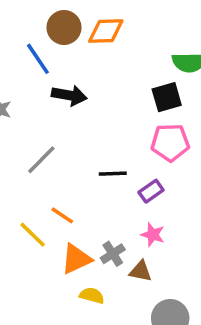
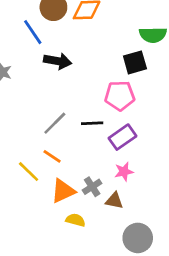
pink pentagon: (170, 142) -> (120, 96), moved
gray line: (41, 160) -> (55, 123), moved
purple rectangle: (151, 191) -> (123, 137), size x1.4
pink star: (153, 235) -> (124, 172), turned -30

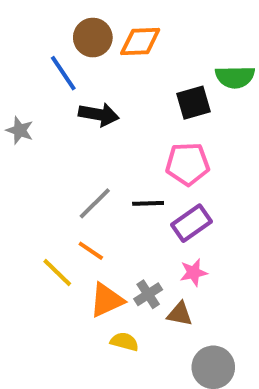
black square: (135, 62) -> (194, 103), moved

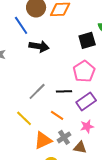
pink pentagon: (188, 164) -> (84, 71), turned -30
orange line: (91, 251) -> (57, 115), moved
yellow line: (57, 273) -> (24, 118), moved

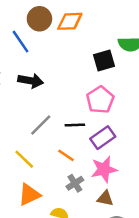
black arrow: (39, 46) -> (31, 81), moved
pink star: (87, 126) -> (104, 169), size x1.5
orange triangle: (43, 140) -> (29, 195), moved
brown triangle: (80, 147) -> (105, 198), moved

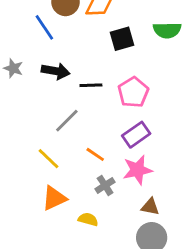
black square: (104, 61) -> (122, 39), moved
black line: (75, 125) -> (91, 85), moved
brown triangle: (105, 198) -> (150, 207), moved

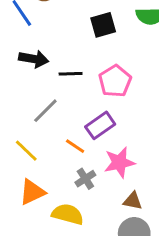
purple rectangle: (136, 135) -> (100, 125), moved
yellow semicircle: (88, 219) -> (68, 214), size x1.5

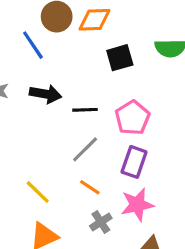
gray line: (45, 111) -> (85, 149), moved
purple rectangle: (100, 125) -> (134, 162), moved, turned -36

